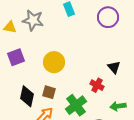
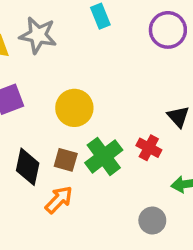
green cross: (76, 105) -> (104, 156), moved

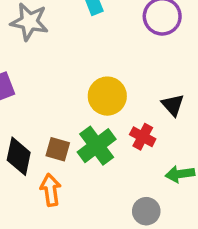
yellow circle: (74, 108) -> (107, 96), moved
orange arrow: (59, 200) -> (51, 190), turned -52

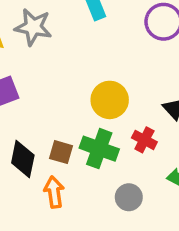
green cross: (97, 146) -> (99, 149), turned -33
gray circle: (146, 211) -> (129, 197), moved

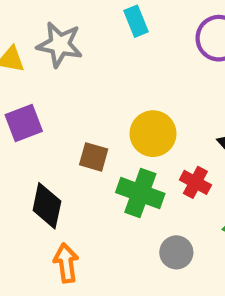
brown square: (61, 152) -> (94, 157), moved
orange arrow: (54, 192) -> (66, 263), moved

